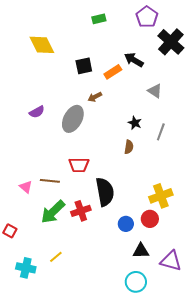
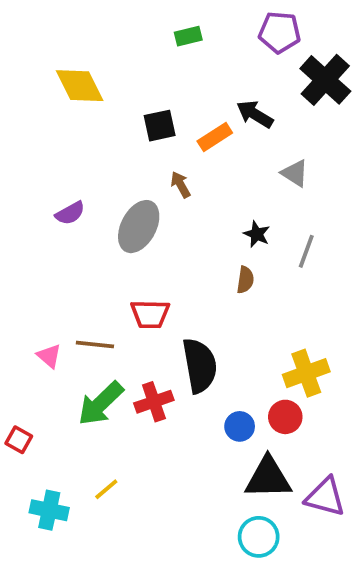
purple pentagon: (147, 17) -> (280, 32), turned -30
brown arrow: (95, 97) -> (181, 185), turned 88
black triangle: (141, 251) -> (268, 478), size x1.5

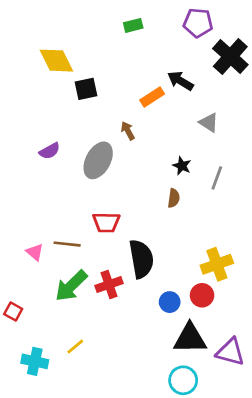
black square: (160, 126) -> (86, 89), moved

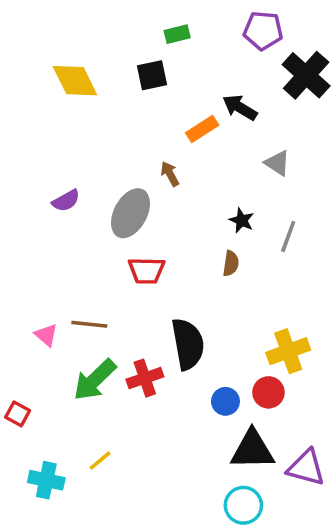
black square: (86, 89) -> (152, 75), moved
red trapezoid: (106, 222) -> (147, 271), moved

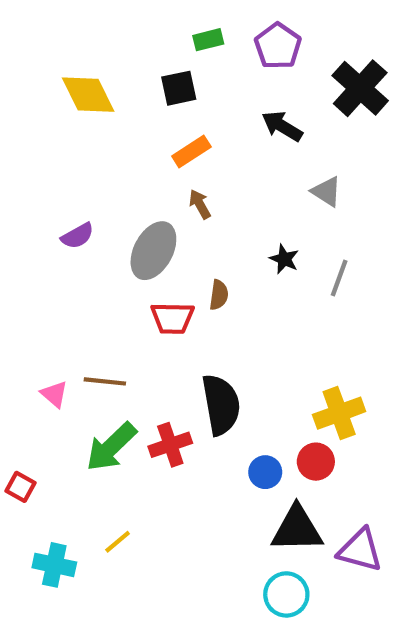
purple pentagon: (263, 30) -> (278, 46), moved, turned 30
orange rectangle: (202, 129) -> (191, 151), moved
brown semicircle: (231, 263) -> (219, 295), moved

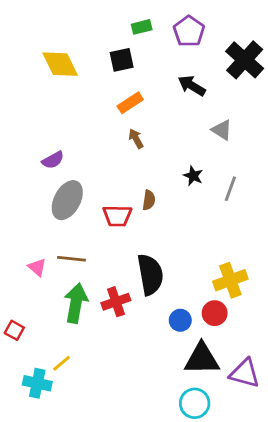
gray ellipse: (153, 251) -> (67, 200), moved
green arrow: (111, 447) -> (76, 303), turned 144
yellow line: (118, 542) -> (62, 363), moved

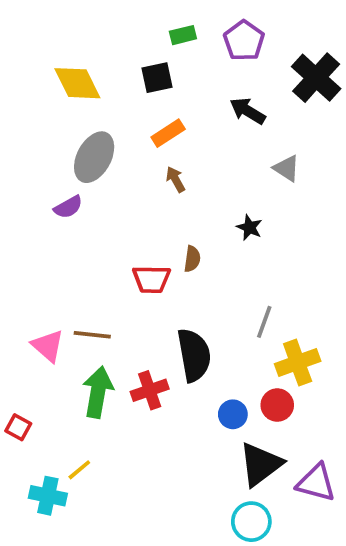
gray line: (230, 189) -> (264, 322), moved
gray ellipse: (67, 200) -> (94, 157), moved
pink triangle: (37, 267) -> (48, 346), size x1.4
black triangle: (202, 359) -> (261, 464), turned -36

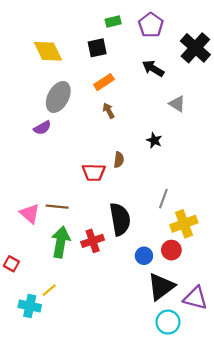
cyan circle: (251, 522) -> (168, 322), moved

